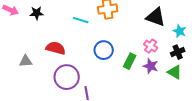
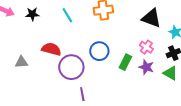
cyan line: (81, 20) -> (67, 15), moved, turned 42
purple circle: (67, 77) -> (71, 67), moved

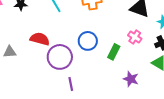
purple star: (146, 67) -> (131, 79), moved

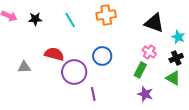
green rectangle: (114, 52) -> (140, 70), moved
purple line: (71, 84) -> (93, 94), moved

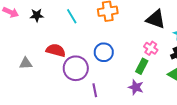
purple star: (145, 94) -> (136, 87), moved

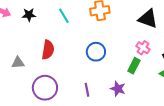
red semicircle: (56, 50) -> (48, 50), turned 84
purple circle: (76, 68) -> (45, 88), moved
purple star: (136, 87) -> (118, 89), moved

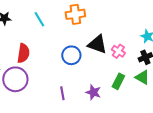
black triangle: (148, 19) -> (97, 44), moved
green rectangle: (134, 66) -> (118, 81), moved
purple circle: (45, 88) -> (15, 79), moved

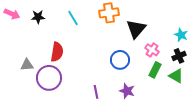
black triangle: (97, 44) -> (136, 29), moved, turned 50
blue circle: (71, 55) -> (120, 60), moved
green rectangle: (118, 81) -> (155, 70), moved

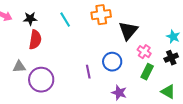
red semicircle: (57, 52) -> (35, 40), moved
green triangle: (176, 76) -> (168, 92), moved
purple line: (96, 92) -> (88, 72), moved

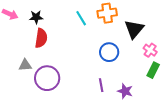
cyan line: (65, 20) -> (81, 18), moved
blue circle: (112, 62) -> (109, 52), moved
purple line: (88, 72) -> (101, 85), moved

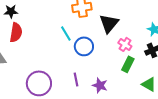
cyan line: (81, 18) -> (66, 33), moved
purple circle: (47, 78) -> (39, 83), moved

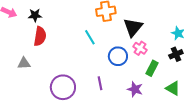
pink cross: (125, 44) -> (140, 48), moved
blue circle: (84, 46) -> (118, 56), moved
purple star: (100, 85) -> (135, 89), moved

